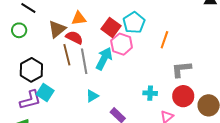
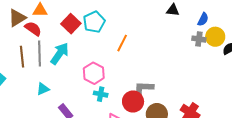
pink hexagon: (122, 44) -> (94, 73), moved
brown line: (67, 55) -> (22, 57), moved
gray L-shape: (181, 69) -> (143, 89), moved

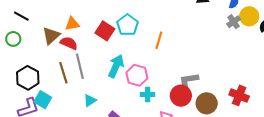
gray cross: (199, 39) -> (234, 22), turned -32
cyan arrow: (60, 54) -> (116, 66), moved

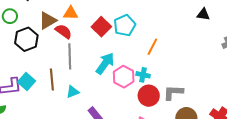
brown line: (63, 73) -> (52, 79), moved
black hexagon: (28, 78) -> (26, 39), moved
cyan cross: (148, 94) -> (143, 75), moved
red circle: (181, 96) -> (149, 96), moved

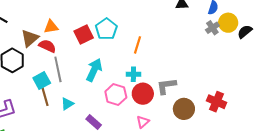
red square: (101, 27) -> (84, 35), turned 30
pink hexagon: (124, 77) -> (116, 94), moved
cyan square: (27, 81) -> (42, 81), moved, turned 30

